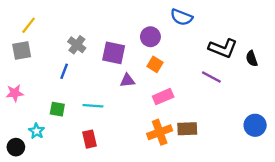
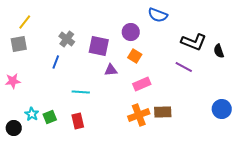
green square: (57, 109) -> (50, 117), moved, turned -32

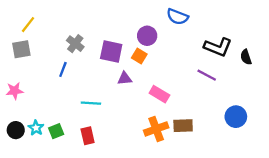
orange square: (135, 56) -> (139, 56), moved
pink rectangle: (142, 84) -> (159, 94), turned 54
blue circle: (222, 109) -> (236, 117), moved
black circle: (14, 128) -> (16, 130), moved

